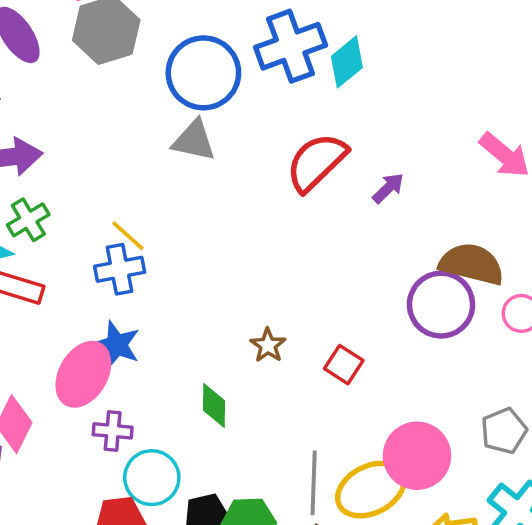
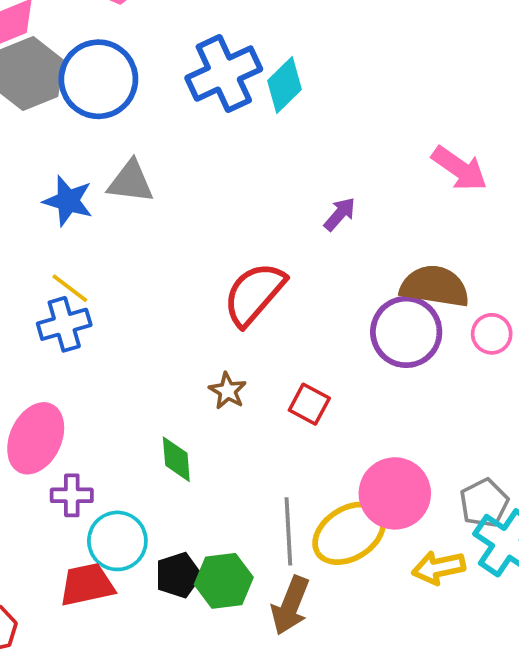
blue circle: (203, 73) -> (98, 79), moved
red semicircle: (316, 162) -> (254, 294), moved
blue star: (117, 345) -> (68, 201), moved
gray pentagon: (504, 431) -> (484, 503), moved

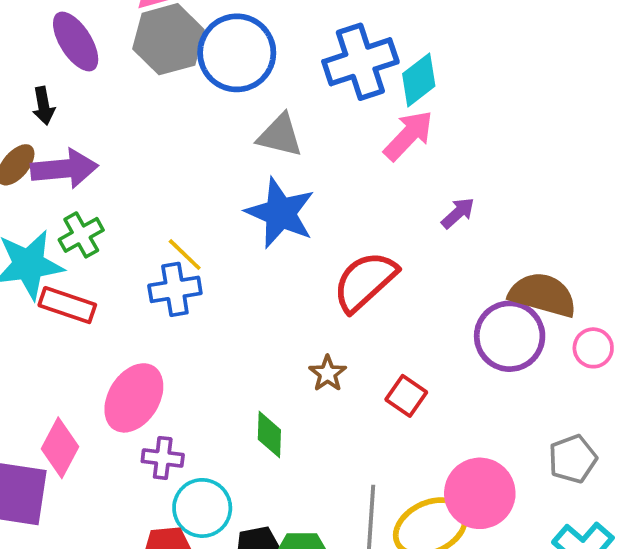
pink arrow: (459, 169) -> (408, 135), moved, turned -88
gray triangle: (131, 182) -> (280, 135), moved
blue star: (68, 201) -> (280, 213), moved, size x1.4
gray pentagon: (484, 503) -> (573, 459), moved

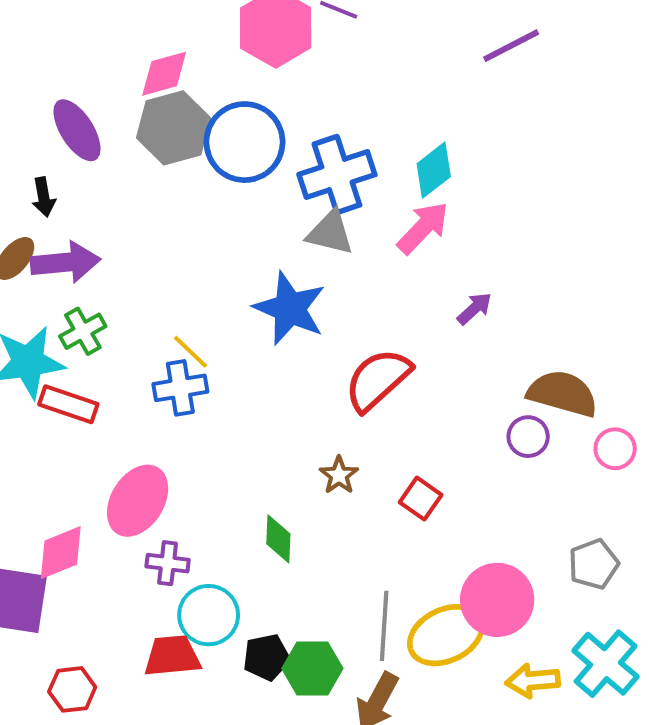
blue cross: (360, 62) -> (337, 175), moved
gray triangle: (280, 135) -> (330, 233), moved
purple circle: (510, 336) -> (528, 437), size x0.6
pink diamond: (60, 448) -> (61, 553), turned 40

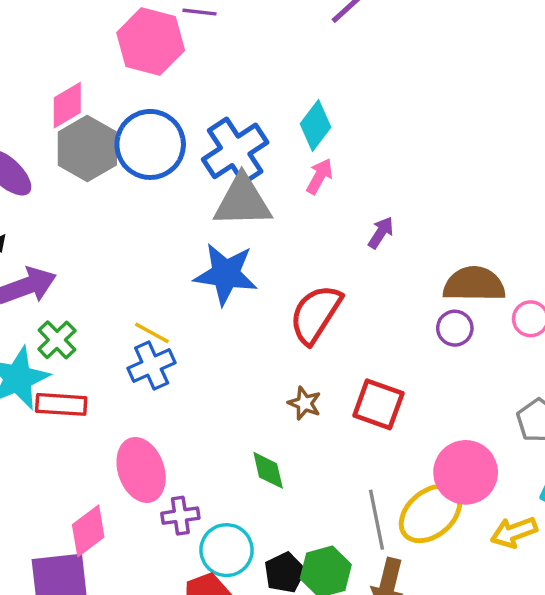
pink arrow: (423, 228) -> (319, 176), size x0.7
gray triangle: (330, 233) -> (243, 201), size x1.4
red square: (421, 499) -> (378, 404), size x1.4
pink ellipse: (138, 501) -> (141, 470), turned -36

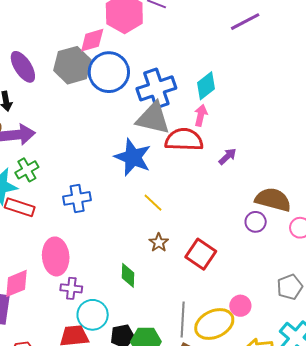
pink diamond: (67, 105) -> (92, 40), moved
pink arrow: (319, 176) -> (201, 115), turned -30
red semicircle: (316, 314) -> (184, 140), moved, turned 45
yellow line: (152, 333) -> (153, 203), moved
pink circle: (466, 472) -> (240, 306), size x0.6

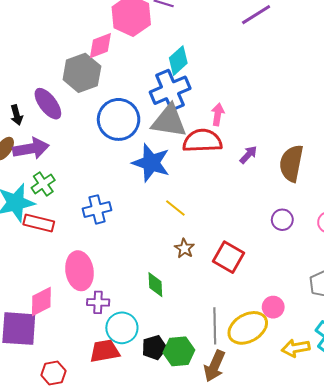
purple ellipse: (23, 67) -> (48, 104), moved
blue circle: (109, 72) -> (119, 119), moved
cyan diamond: (206, 86) -> (178, 61), moved
brown semicircle: (273, 200) -> (291, 163), moved, turned -90

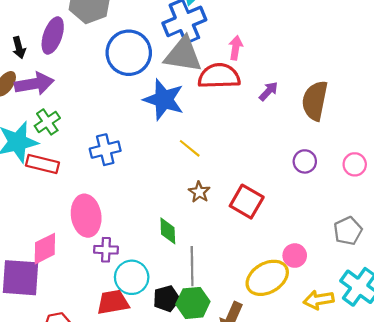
purple ellipse: (48, 104) -> (53, 35), turned 56
gray line: (215, 326) -> (192, 266), moved

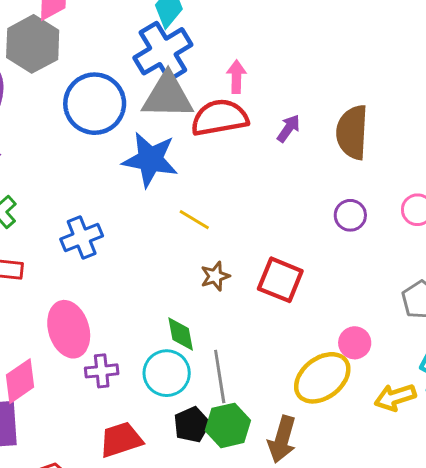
brown star: (199, 192) -> (215, 276), turned 30
cyan circle: (132, 277) -> (167, 373), moved

